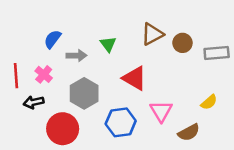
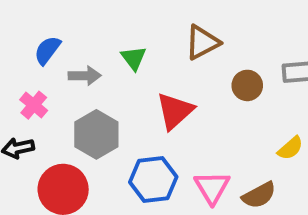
brown circle: (182, 43) -> (247, 85), moved
red triangle: (135, 78) -> (175, 111), turned 48
pink triangle: (161, 111) -> (212, 187), moved

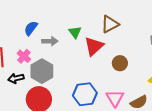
brown circle: (247, 85) -> (120, 63), moved
red triangle: (175, 111) -> (94, 46), moved
gray hexagon: (96, 134) -> (42, 71), moved

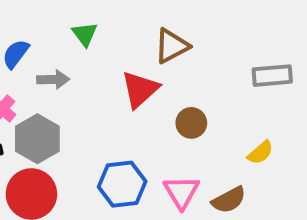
green triangle: (75, 32) -> (85, 34), moved

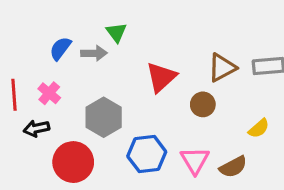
brown triangle: (172, 46) -> (222, 68), moved
gray arrow: (53, 80) -> (94, 53), moved
gray hexagon: (37, 139) -> (104, 117), moved

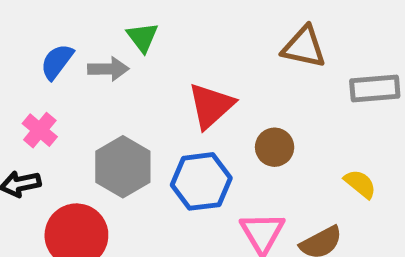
brown triangle: (222, 68) -> (304, 47), moved, turned 40
yellow semicircle: (259, 128) -> (360, 184), turned -100
blue hexagon: (147, 154) -> (201, 181), moved

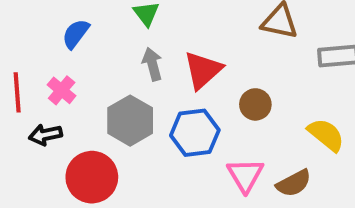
gray arrow: (108, 69) -> (152, 64), moved, turned -104
yellow semicircle: (360, 184) -> (326, 135), size x1.4

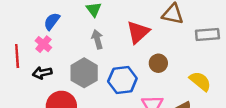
red triangle: (203, 70) -> (138, 32), moved
pink cross: (62, 90) -> (43, 44), moved
black arrow: (45, 135) -> (42, 73), moved

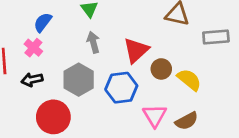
red triangle: (138, 32) -> (136, 50), moved
yellow semicircle: (200, 81) -> (189, 80), moved

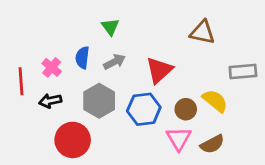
blue semicircle: (43, 22) -> (82, 58), moved, turned -30
gray rectangle: (216, 37) -> (243, 71), moved
gray arrow: (93, 42) -> (115, 62), turned 78
brown circle: (161, 69) -> (186, 109), moved

